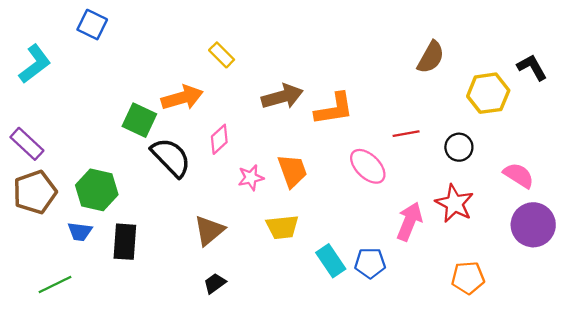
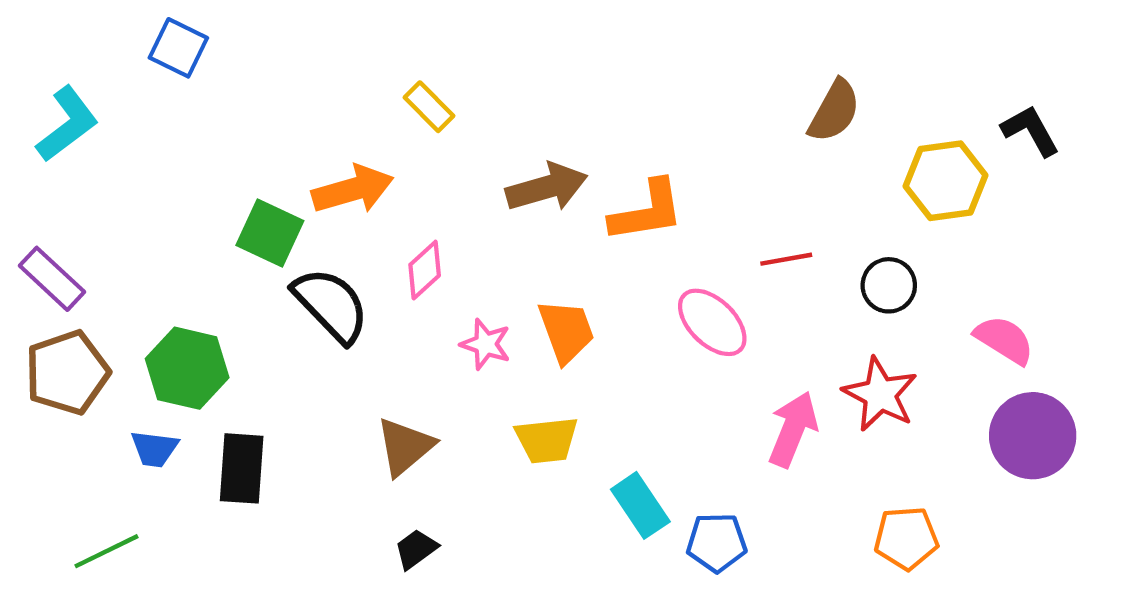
pink star: (251, 178) -> (486, 344), turned 30
blue pentagon: (370, 263) -> (717, 542), moved

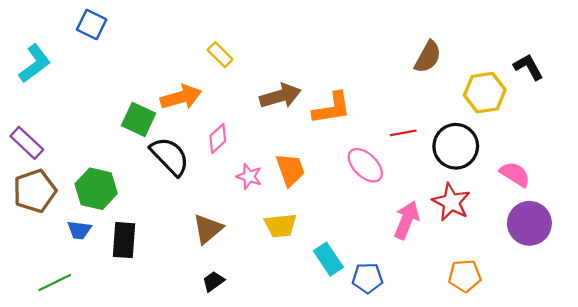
black circle: (889, 285) -> (456, 146), size x1.6

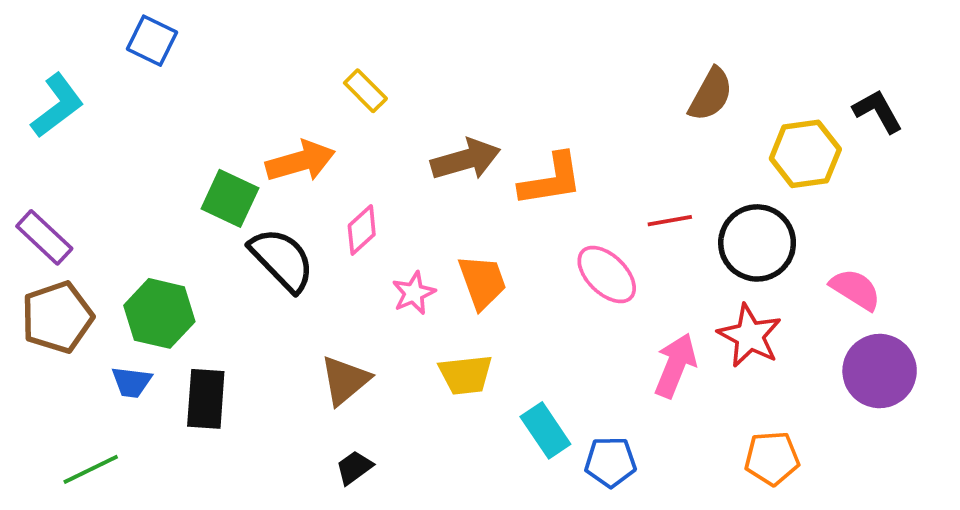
pink star: (249, 176) -> (414, 293), turned 30

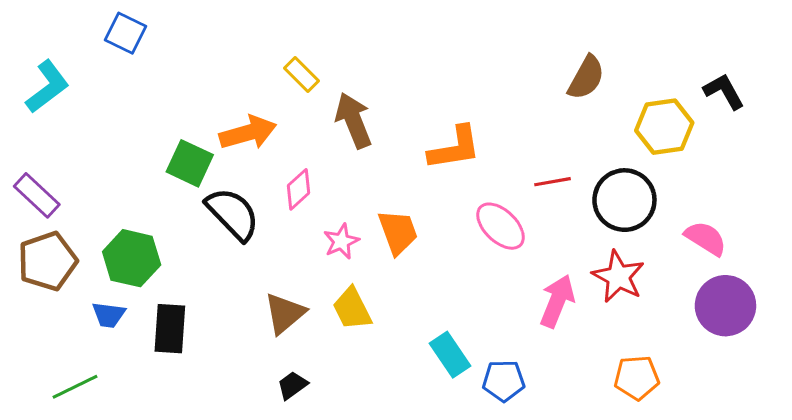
brown arrow: (466, 159) -> (354, 120), moved, turned -96
yellow trapezoid: (466, 375) -> (352, 309), moved, turned 69

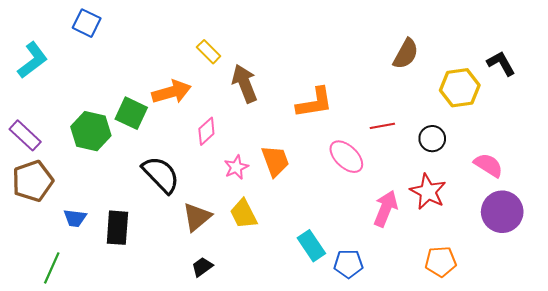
black circle: (624, 200) -> (432, 139), size x0.6
black semicircle: (233, 214) -> (161, 175), moved
green hexagon: (132, 258) -> (91, 131), moved
green line: (75, 387) -> (52, 268), turned -40

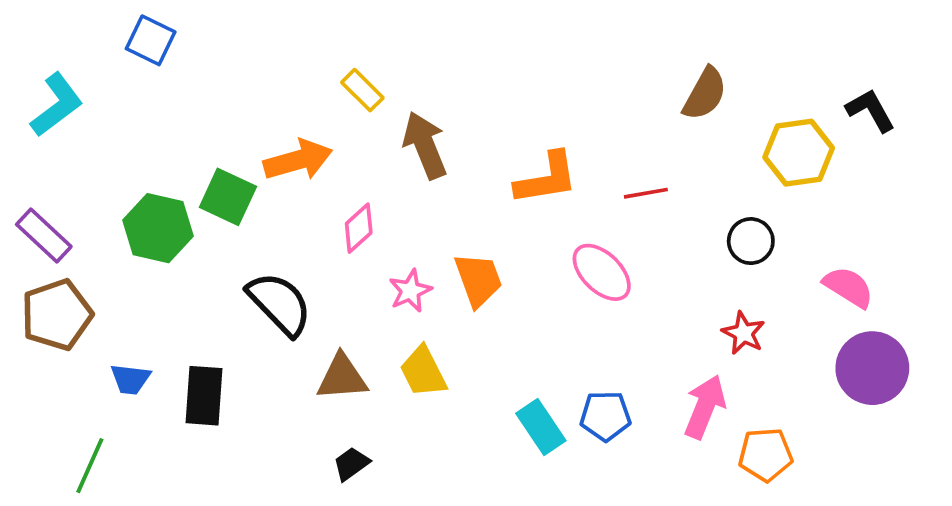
red line: (382, 126) -> (646, 193), moved
red star: (428, 192) -> (743, 333), size x0.7
pink arrow: (386, 209) -> (705, 407), moved
brown triangle: (197, 217) -> (342, 377), turned 36
blue pentagon: (348, 264) -> (605, 416), moved

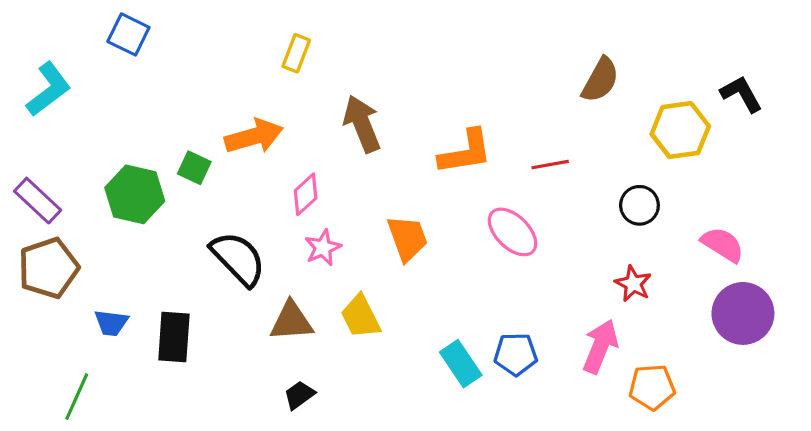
yellow rectangle: (362, 90) -> (296, 53), moved, turned 66
green square: (228, 197) -> (194, 168), size x0.7
pink star: (410, 291) -> (323, 248), moved

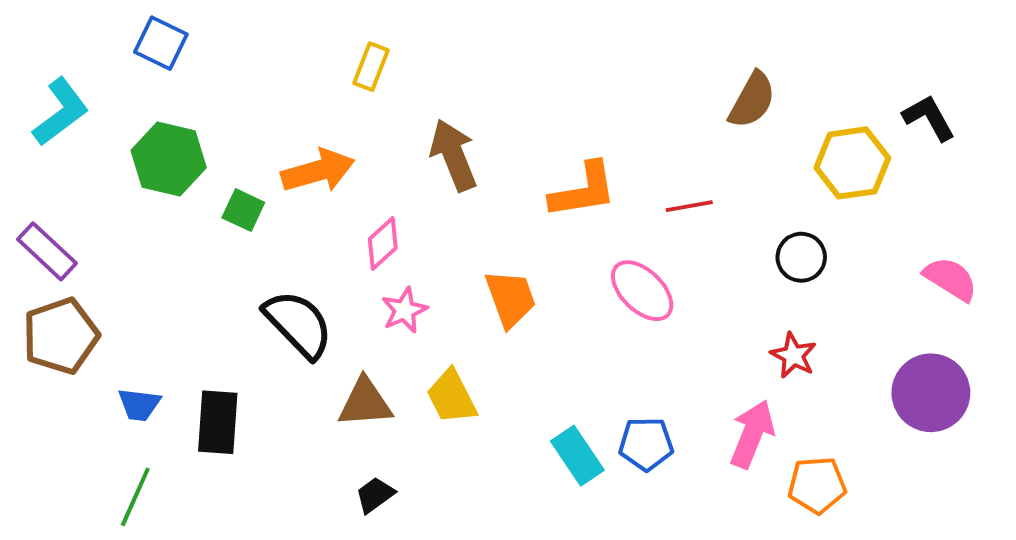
green hexagon: (135, 194) -> (169, 159), moved
pink semicircle: (723, 244) -> (951, 279), moved
green line: (77, 397) -> (135, 497), moved

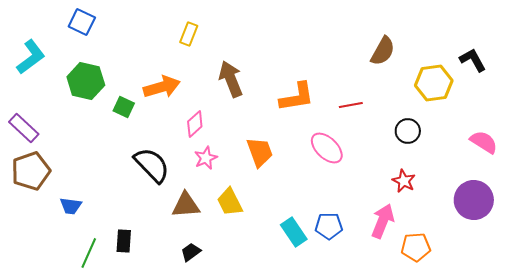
black rectangle: (218, 422) -> (124, 241), moved, size x0.7
green line: (135, 497) -> (89, 253), moved

